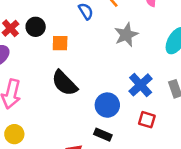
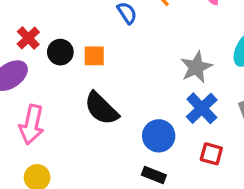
black circle: (36, 27) -> (60, 52), moved
gray star: (126, 35) -> (196, 67), moved

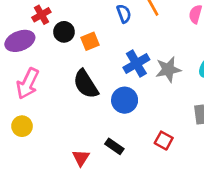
orange square: (94, 56) -> (90, 41), turned -36
blue cross: (202, 108) -> (136, 64), moved
blue circle: (159, 136) -> (125, 100), moved

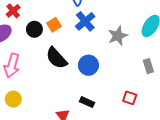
black circle: (64, 32) -> (34, 29), moved
blue cross: (136, 64) -> (85, 21), moved
red square: (164, 141) -> (130, 98), moved

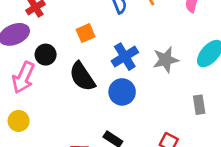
blue cross: (85, 21) -> (125, 57), moved
black circle: (34, 29) -> (46, 55), moved

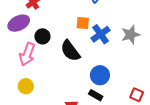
orange square: (86, 33) -> (83, 23), moved, turned 32
blue circle: (122, 92) -> (100, 75), moved

